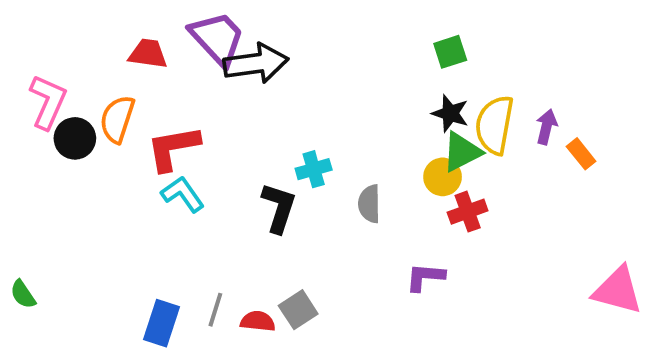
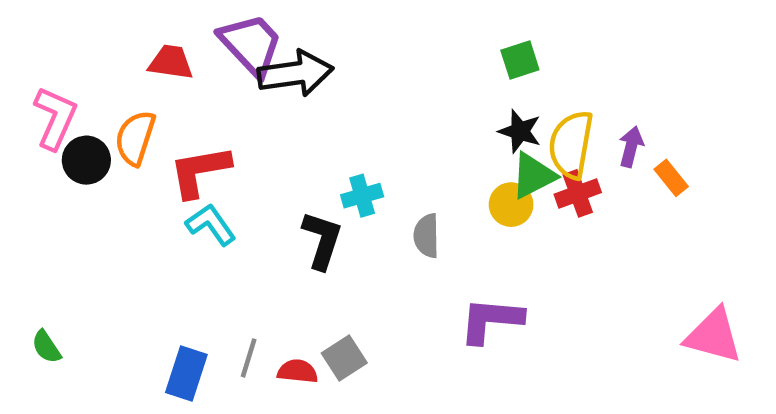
red cross: (468, 212) -> (578, 193), moved
purple L-shape: (425, 277) -> (491, 320), size x1.4
green semicircle: (23, 294) -> (46, 347), moved

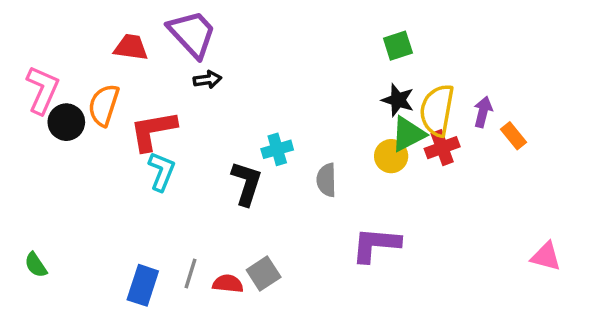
black arrow: (295, 73) -> (207, 80), moved, size x0.5
cyan L-shape: (211, 225) -> (162, 171), turned 57
pink triangle: (713, 336) -> (546, 256), size x0.7

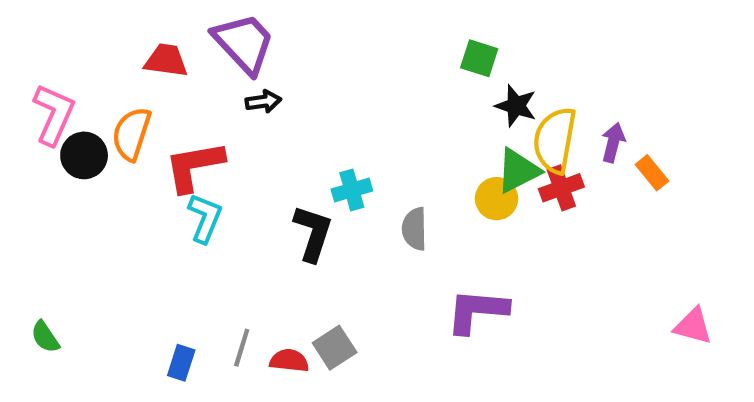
green square: (398, 46) -> (479, 58), moved, turned 36
black star: (398, 100) -> (516, 106), moved
blue rectangle: (143, 285) -> (181, 363), size x0.7

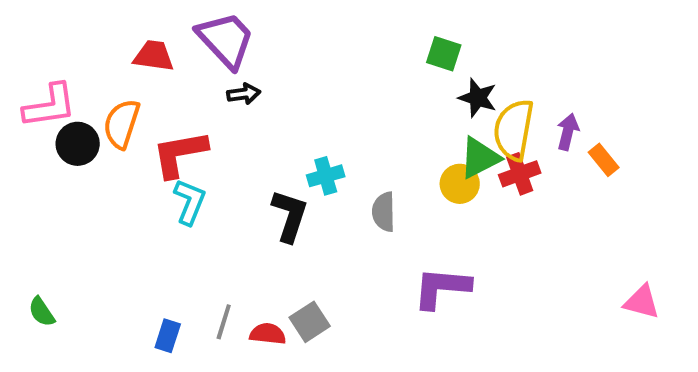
pink L-shape: (54, 114) -> (50, 106), turned 58

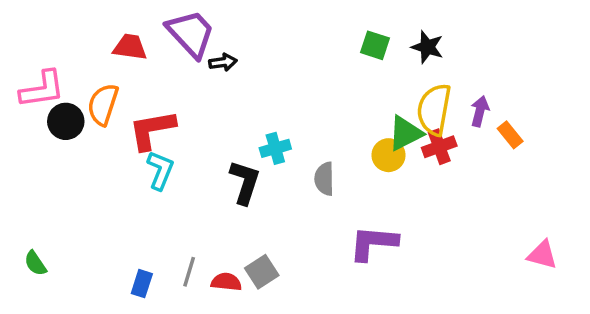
black arrow: (244, 94) -> (223, 62), moved
black star: (478, 98) -> (427, 47), moved

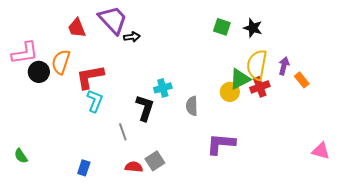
red trapezoid: (130, 47) -> (77, 28), turned -120
gray line: (189, 272) -> (123, 132), moved, turned -36

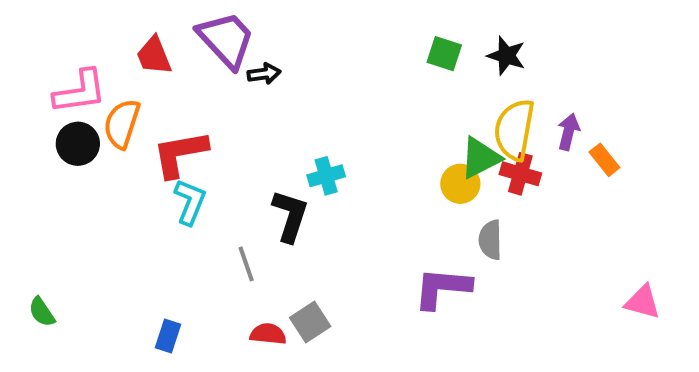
pink L-shape: (25, 53) -> (80, 92), moved
red cross: (260, 87) -> (520, 174), turned 36
gray semicircle: (192, 106) -> (490, 240), moved

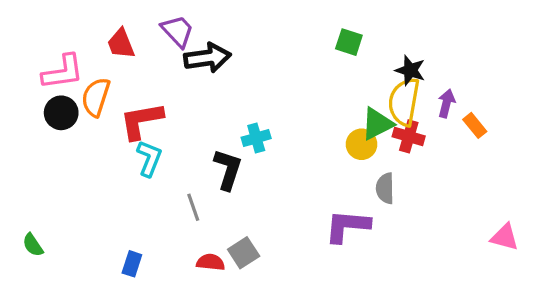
purple trapezoid: (226, 40) -> (178, 31), size x0.7
black star: (506, 56) -> (410, 70), moved
black arrow: (264, 74) -> (207, 58), size x1.8

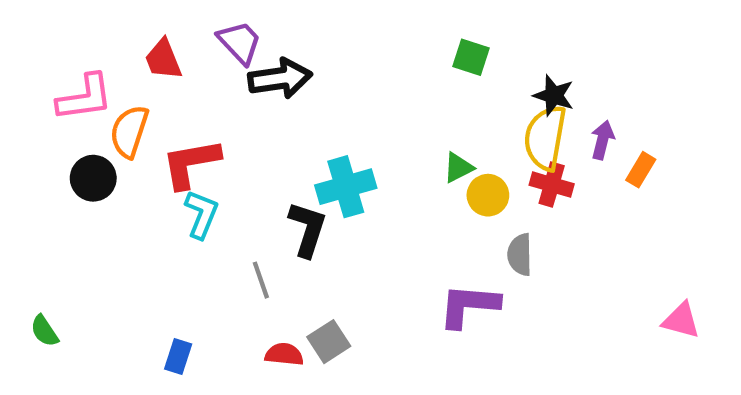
black circle: (61, 113) -> (93, 178), moved
green triangle: (377, 124) -> (458, 168), moved, size x0.7
orange rectangle: (475, 125) -> (641, 170), turned 70
cyan cross: (256, 138) -> (346, 187), size x1.5

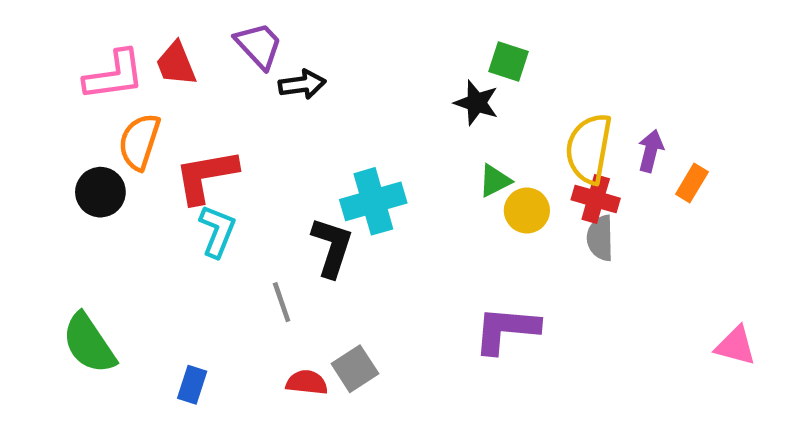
black arrow: (280, 78) -> (302, 84), size x0.7
black star: (554, 95) -> (476, 103), moved
pink L-shape: (85, 98) -> (114, 75), moved
gray semicircle: (520, 255) -> (600, 238), moved
green semicircle: (44, 331) -> (89, 343), moved, size x1.8

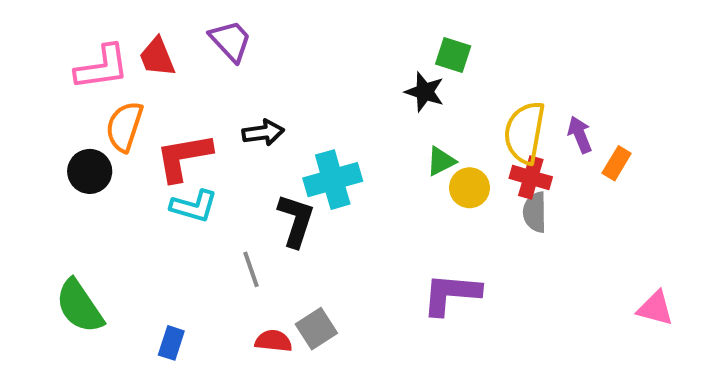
black arrow: (302, 84) -> (263, 133), moved
purple arrow: (651, 151) -> (580, 135), turned -36
cyan L-shape: (217, 231) -> (194, 206), turned 84

